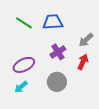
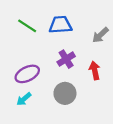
gray arrow: (86, 40) -> (100, 35), moved
red arrow: (83, 62) -> (95, 70), turned -35

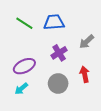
gray arrow: (100, 35) -> (87, 42), moved
red arrow: (95, 70) -> (85, 74), moved

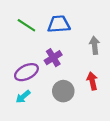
gray arrow: (87, 42) -> (95, 45), turned 126
purple cross: (59, 53) -> (53, 58), moved

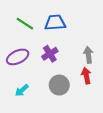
gray arrow: (95, 45) -> (88, 55), moved
purple ellipse: (26, 72) -> (18, 57), moved

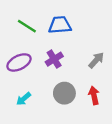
gray arrow: (88, 55) -> (96, 60), turned 49
red arrow: (86, 76) -> (94, 95), moved

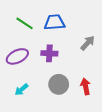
purple cross: (54, 59) -> (49, 53), turned 35
gray arrow: (96, 60) -> (88, 43), moved

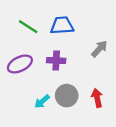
cyan arrow: (21, 89) -> (42, 101), moved

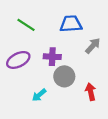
blue trapezoid: (62, 25) -> (71, 24), moved
gray circle: (67, 96) -> (64, 76), moved

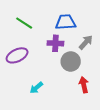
purple cross: (52, 57) -> (55, 43), moved
gray circle: (64, 76) -> (71, 61), moved

